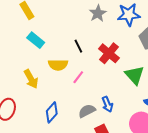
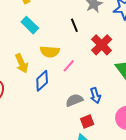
black line: (78, 46) -> (74, 25), moved
blue diamond: (52, 112) -> (42, 81), moved

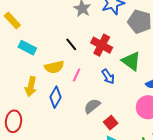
black line: (74, 25) -> (71, 44), moved
yellow arrow: (22, 63) -> (31, 87), turned 54
blue arrow: (95, 95) -> (108, 77), moved

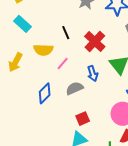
blue diamond: (56, 97) -> (45, 93), moved
gray semicircle: (92, 106) -> (75, 88), moved

